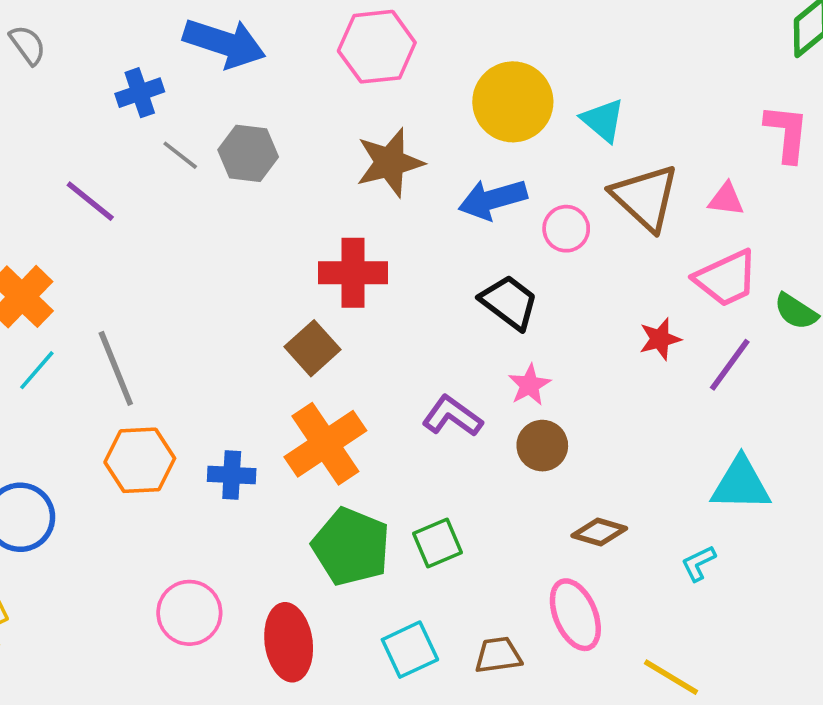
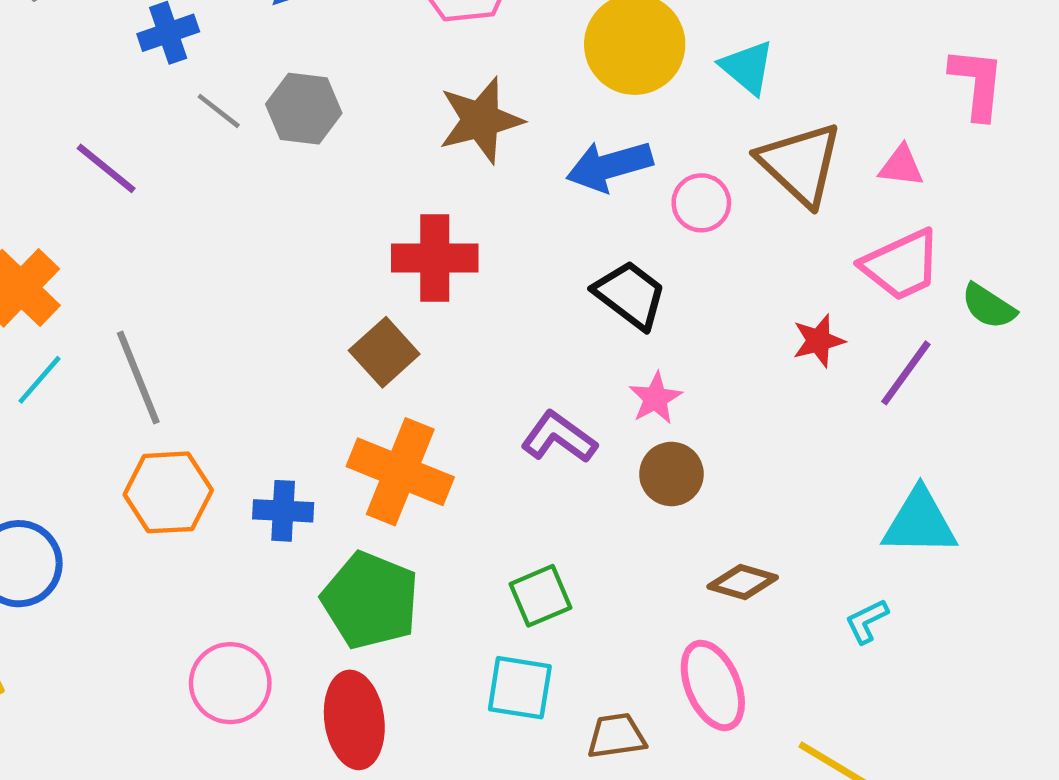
orange cross: (325, 444) -> (400, 472), turned -34
green pentagon: (351, 547) -> (370, 600), moved
cyan square: (410, 650) -> (520, 688), moved, turned 34

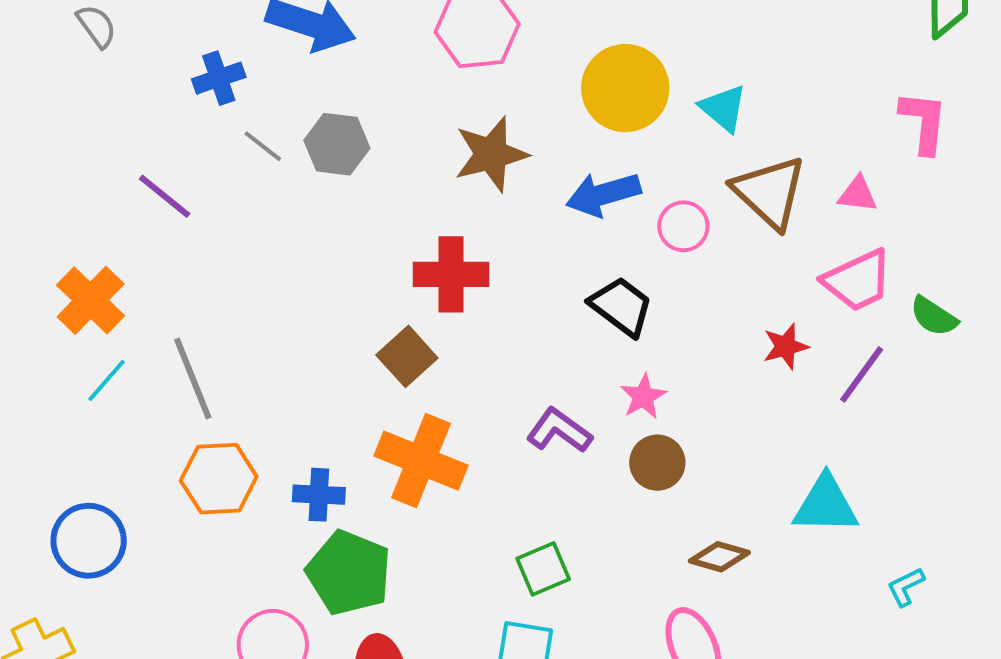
cyan triangle: (920, 522) -> (826, 505), moved
green pentagon: (370, 600) -> (349, 573), moved
cyan L-shape: (867, 621) -> (906, 587), moved

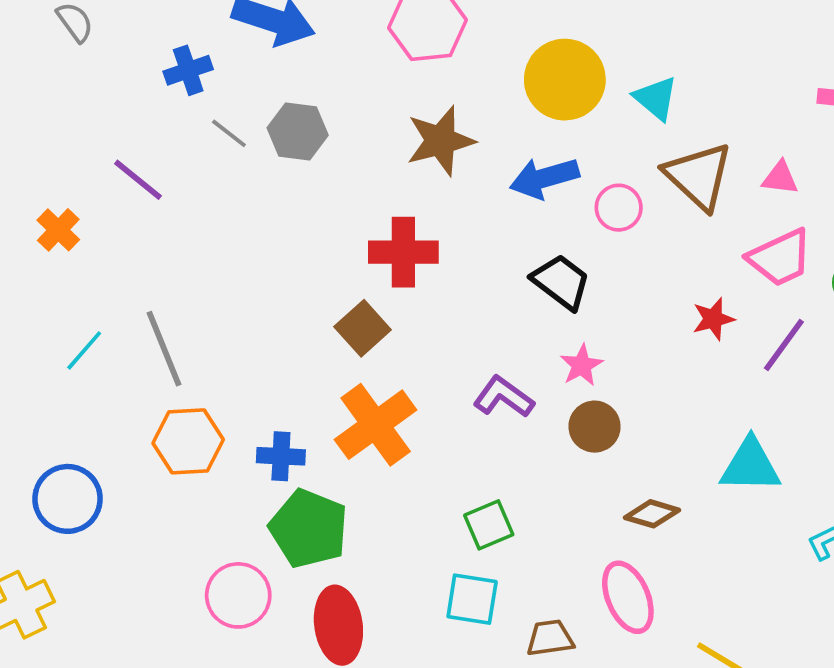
orange cross: (91, 300) -> (58, 230), moved, size x0.7
orange cross: (421, 461) -> (376, 425), turned 32

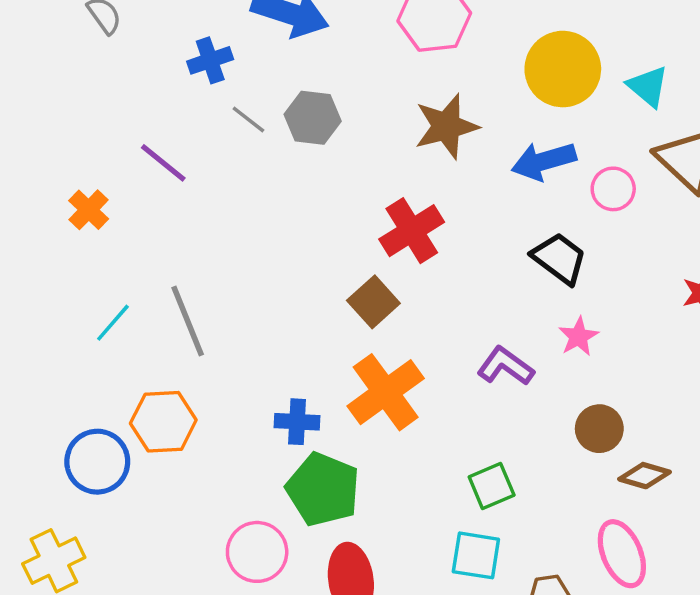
red cross: (403, 252) -> (412, 231), turned -32
brown circle: (595, 427) -> (599, 429), moved
orange hexagon: (188, 441) -> (163, 422), moved

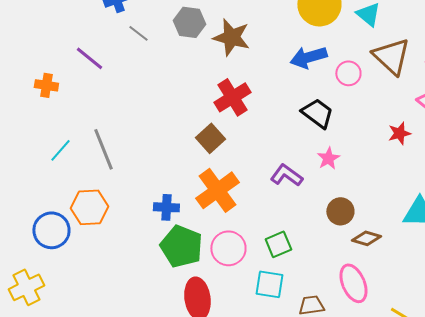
gray hexagon: (313, 118) -> (189, 22), moved
brown star: (446, 126) -> (231, 37), moved, turned 30
orange cross: (89, 210) -> (46, 85), turned -35
pink circle: (257, 552) -> (228, 248), moved

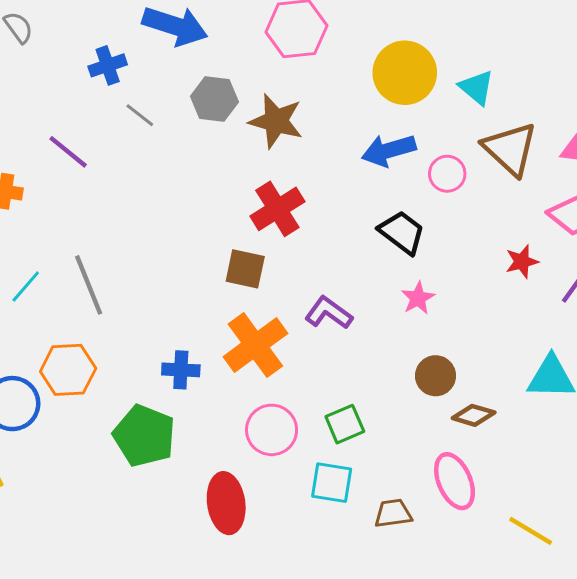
brown square: (210, 138) -> (245, 269), turned -36
purple L-shape: (286, 175) -> (329, 313), moved
green pentagon: (181, 246) -> (144, 436), moved

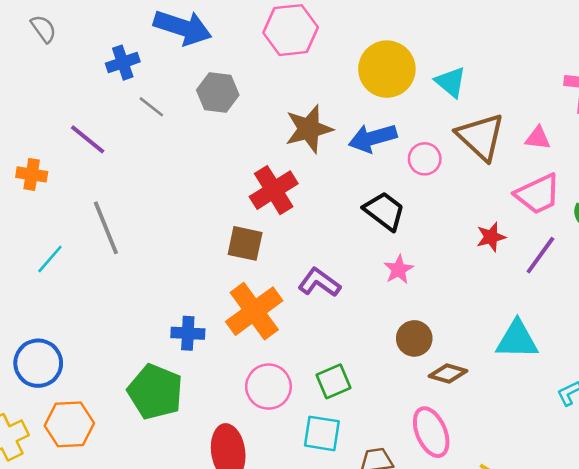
brown star: (276, 121) -> (309, 129), moved, turned -30
gray line: (89, 285) -> (106, 228), moved
orange hexagon: (68, 370) -> (69, 424), moved

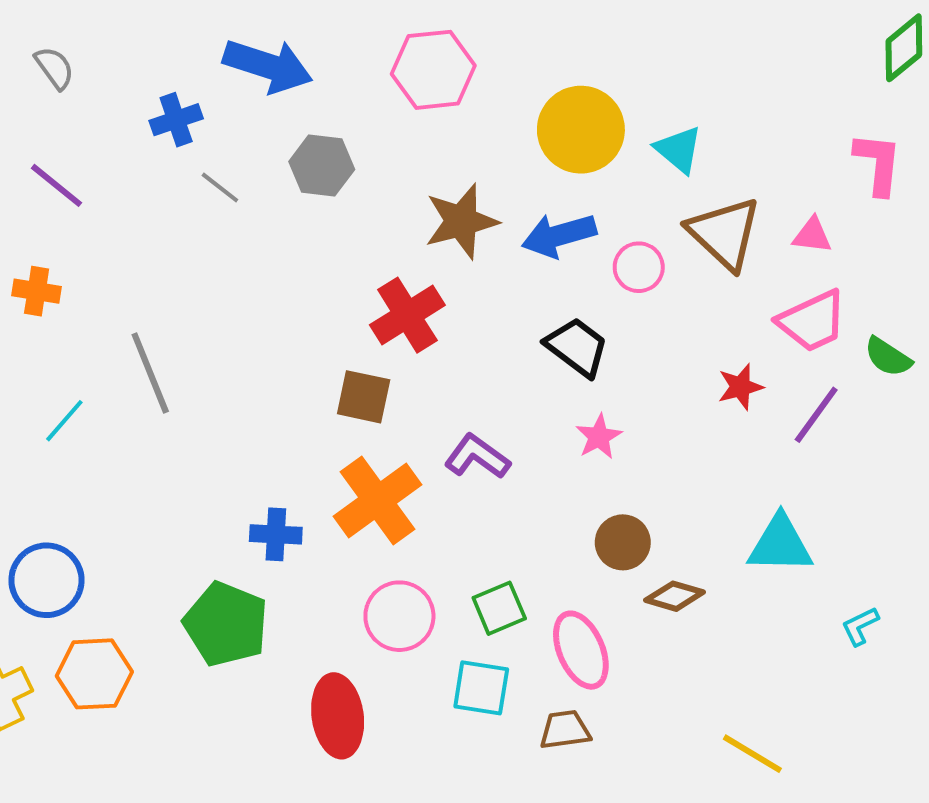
purple line: (88, 139) -> (56, 185), moved
pink ellipse: (431, 432) -> (581, 650), moved

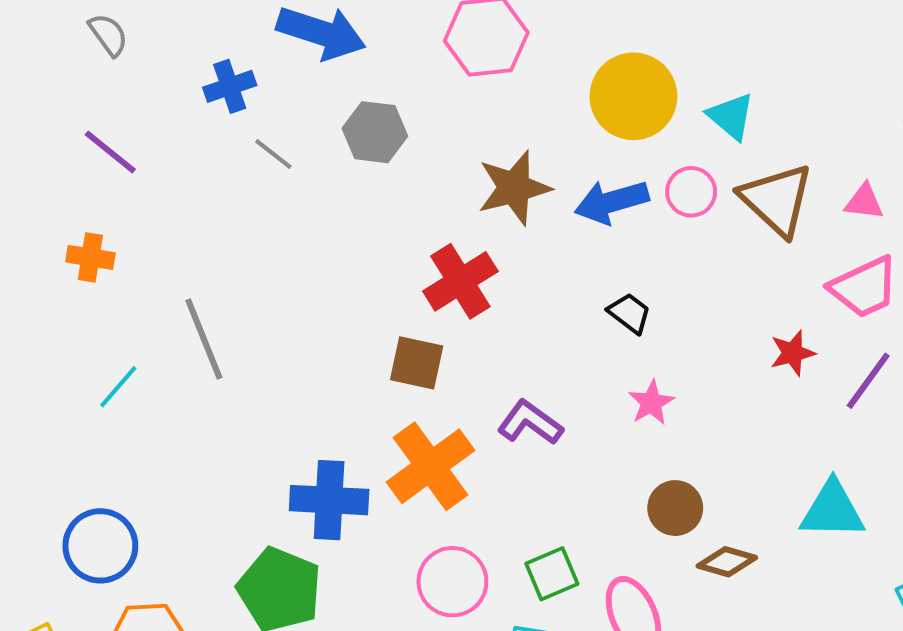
pink circle: (639, 267) -> (691, 192), moved
black trapezoid: (577, 347) -> (629, 313), size x0.7
blue cross: (276, 534) -> (329, 500), size x1.5

